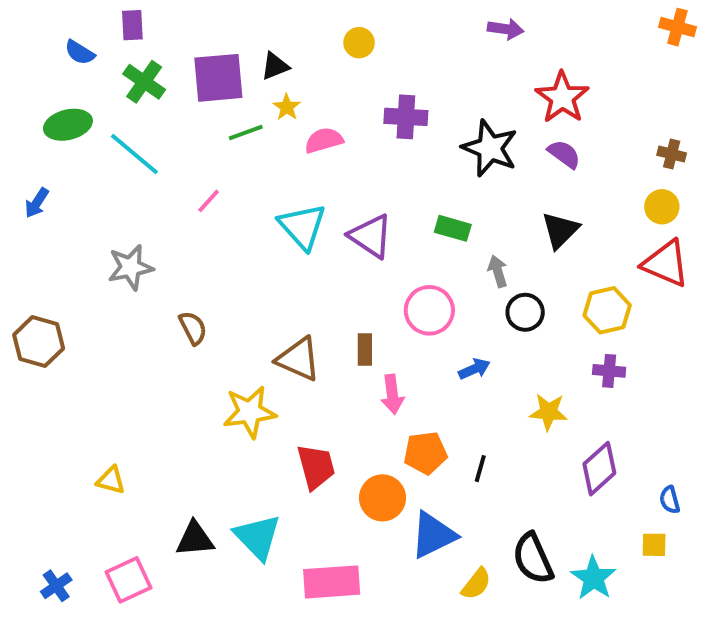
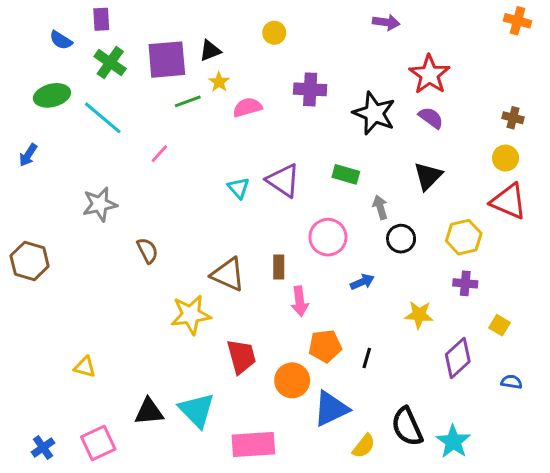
cyan triangle: (302, 226) -> (238, 188), moved, size x0.6
blue semicircle: (670, 500) -> (511, 382), turned 114
yellow square: (654, 545) -> (500, 325), moved, turned 30

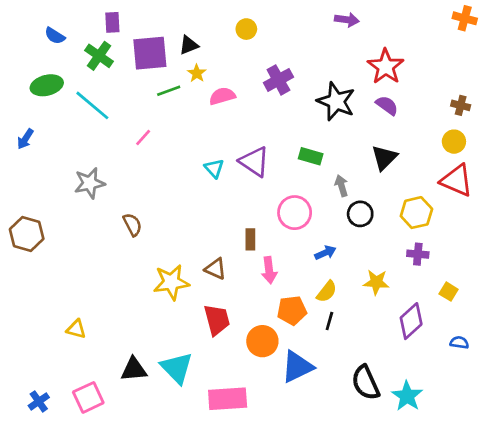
purple rectangle: (101, 19) -> (112, 22), moved
purple cross: (310, 89) -> (278, 80), turned -32
brown triangle: (228, 274) -> (216, 269), moved, size x0.7
yellow semicircle: (364, 446) -> (327, 292), moved

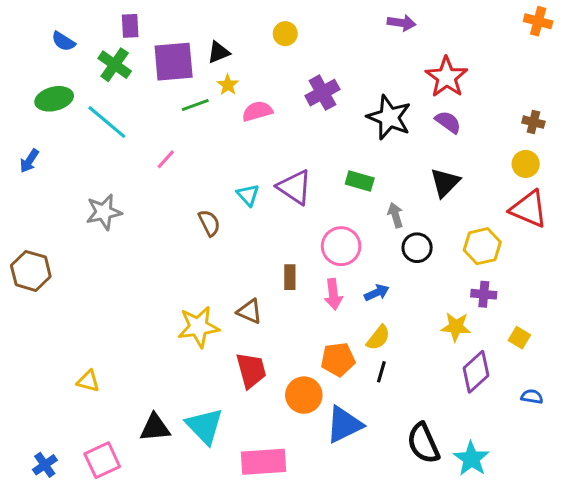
brown semicircle: (132, 225) -> (209, 223), moved
pink arrow: (269, 270) -> (333, 294), moved
yellow star: (376, 282) -> (456, 327), moved

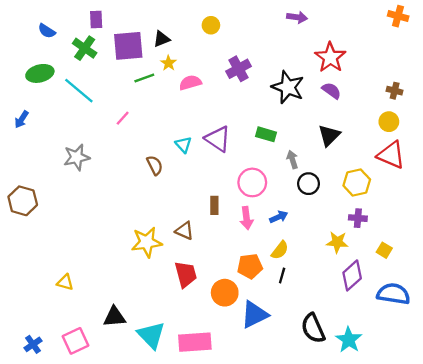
blue semicircle: (532, 397) -> (393, 294), size x2.0
cyan triangle: (205, 426) -> (151, 335), moved

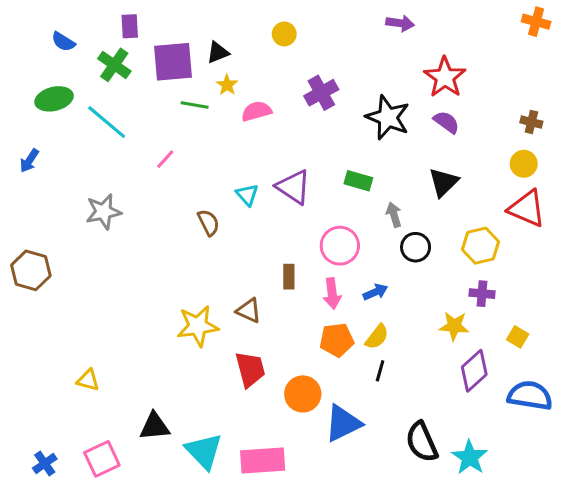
green line: (144, 78) -> (195, 105), turned 30
orange pentagon: (250, 266) -> (337, 340), moved

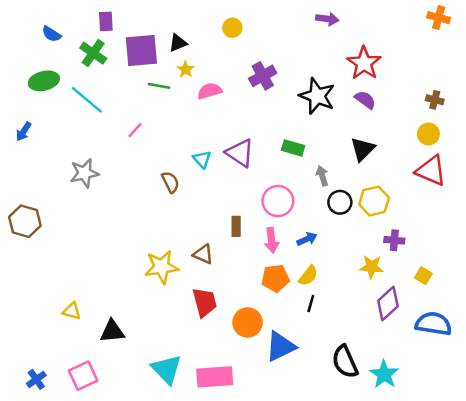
yellow hexagon: (480, 246) -> (374, 201), moved
black triangle: (154, 426) -> (112, 331), moved

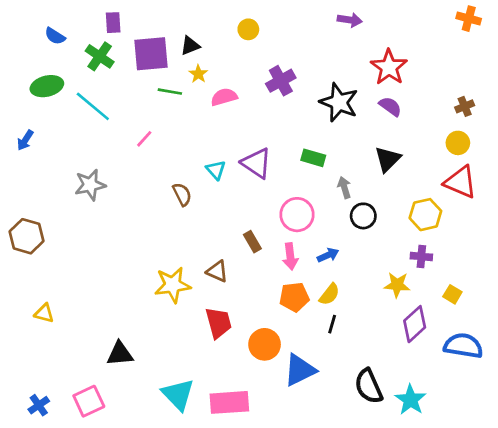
brown cross: (435, 100) -> (465, 106), turned -36
yellow hexagon: (374, 201) -> (425, 215), moved
brown rectangle: (236, 226) -> (252, 242), turned -30
yellow triangle: (72, 311) -> (44, 313), moved

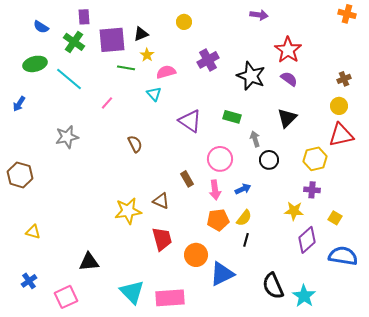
cyan triangle: (216, 170) -> (154, 94), moved
red triangle: (461, 182) -> (341, 135), turned -36
blue cross: (39, 405) -> (29, 281), moved

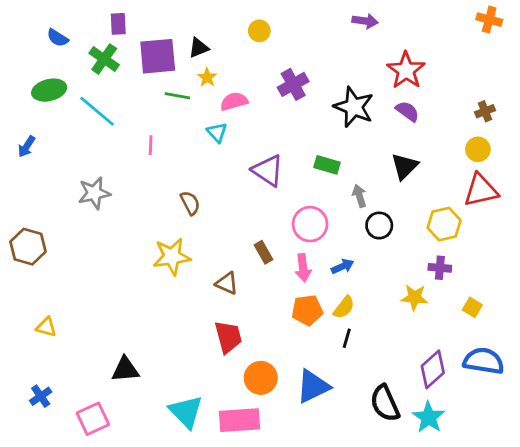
pink line: (107, 103) -> (151, 145), turned -40
yellow star: (128, 211) -> (172, 257), moved
purple diamond: (307, 240) -> (433, 369), moved
orange circle: (196, 255) -> (261, 378), moved

